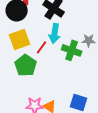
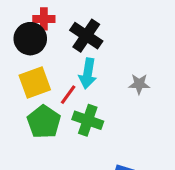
green cross: (72, 50) -> (88, 120), moved

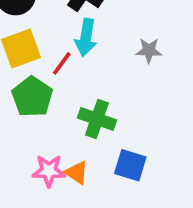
green cross: (88, 120) -> (97, 119), moved

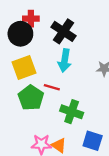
red line: (62, 63) -> (52, 87), moved, turned 70

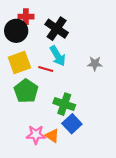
cyan arrow: (65, 60) -> (58, 56), turned -40
red line: (52, 87) -> (46, 69), moved
blue square: (93, 141) -> (72, 124), moved, turned 30

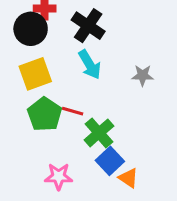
red line: (46, 69) -> (73, 111), moved
green cross: (64, 104) -> (99, 133), turned 30
orange triangle: (52, 136) -> (129, 178), moved

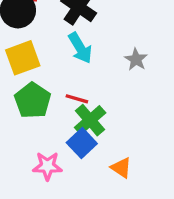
gray star: (143, 75) -> (136, 59), turned 30
red line: (73, 111) -> (77, 99), moved
blue square: (110, 161) -> (82, 143), moved

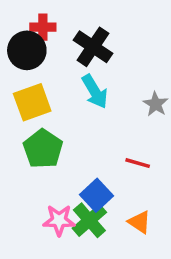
red line: (77, 99) -> (138, 163), moved
green cross: (90, 120) -> (89, 220), moved

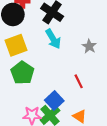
red line: (138, 163) -> (79, 81), turned 48

